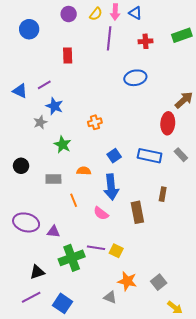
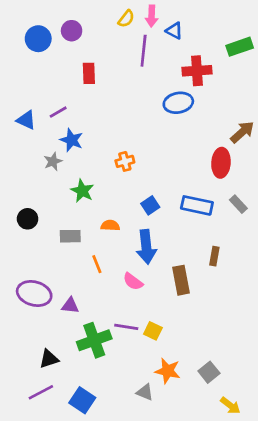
blue triangle: (135, 13) -> (174, 31), moved
purple circle: (69, 14) -> (72, 31), moved
red cross: (145, 41) -> (197, 71), moved, size x1.5

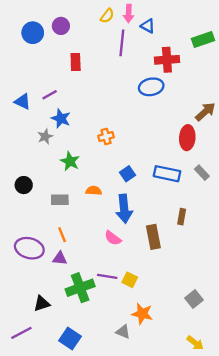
orange line: (97, 264) -> (62, 235), moved
gray square: (209, 372) -> (194, 299), moved
purple line: (41, 392) -> (21, 333), moved

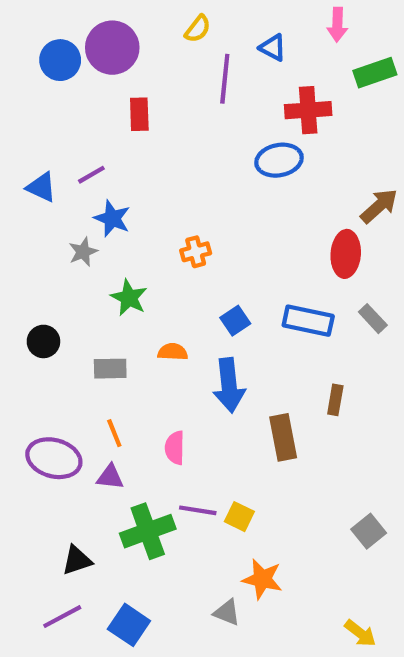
pink arrow: (129, 14) -> (337, 25), moved
purple circle: (61, 26) -> (112, 48), size x1.6
pink semicircle: (113, 238) -> (175, 448), moved, turned 54
gray square: (194, 299) -> (369, 531), moved
purple line: (21, 333) -> (62, 617), moved

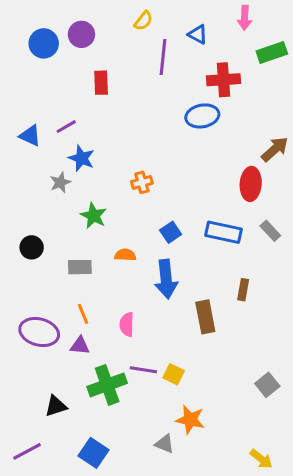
purple circle: (112, 48) -> (81, 34), size x0.7
purple line: (62, 617) -> (27, 451), moved

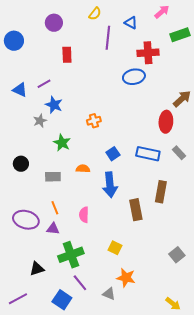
pink arrow: (245, 18) -> (162, 12), turned -133
blue circle: (44, 43) -> (14, 41), moved
brown rectangle: (243, 290) -> (161, 192), size x1.5
purple line: (143, 370) -> (80, 283), moved, turned 42

